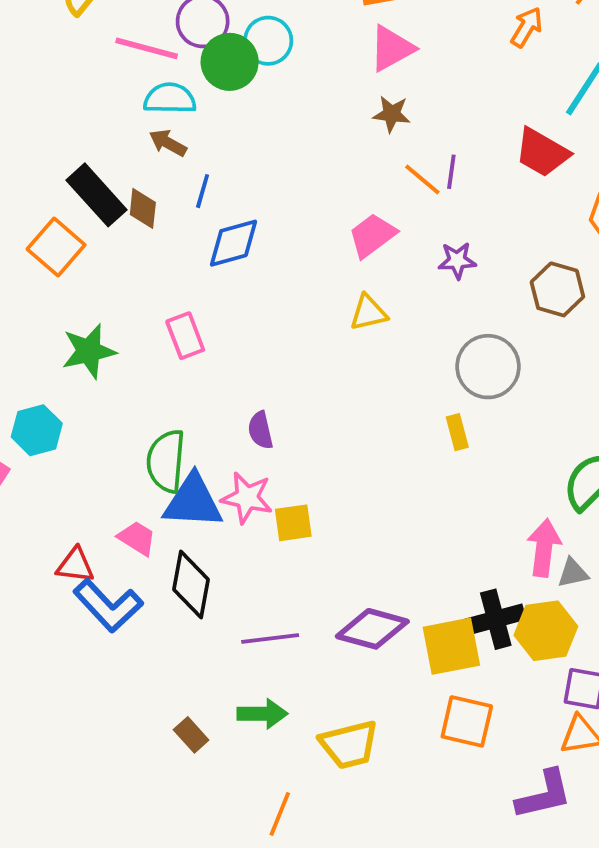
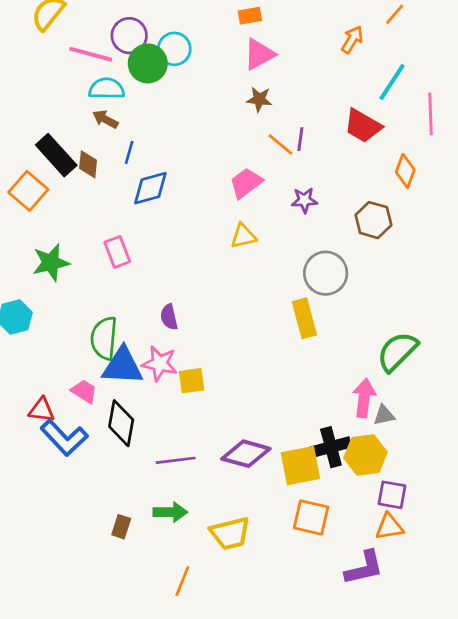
yellow rectangle: (457, 432) -> (304, 318), size x1.6
brown rectangle: (191, 735) -> (121, 527), turned 60

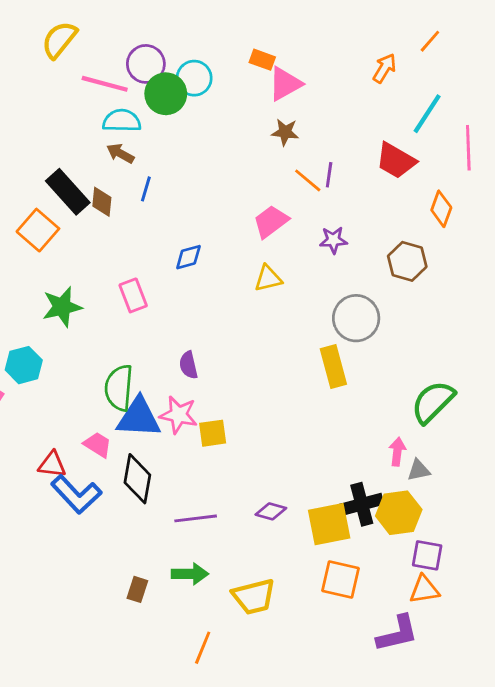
orange rectangle: (250, 16) -> (262, 60), moved, turned 30
blue diamond: (150, 188) -> (188, 257), moved, size x0.7
pink arrow: (364, 398) -> (397, 452), size x0.7
purple diamond: (246, 454) -> (271, 511), size x0.6

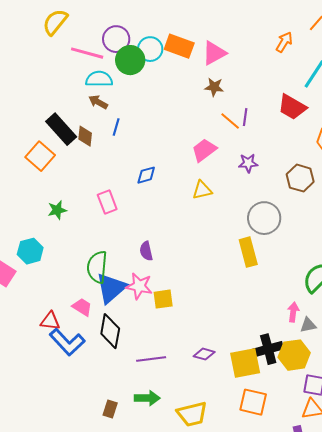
orange rectangle: (262, 60) -> (179, 46), moved, size x1.6
green star: (62, 307) -> (57, 210), size x0.7
blue triangle: (139, 418) -> (111, 288), turned -44

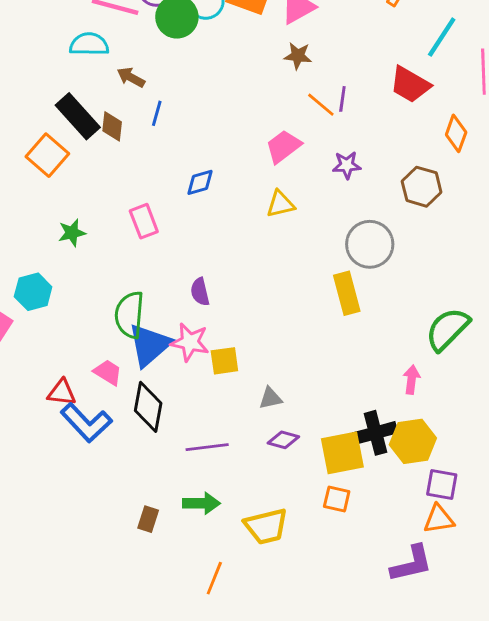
cyan semicircle: (99, 79) -> (89, 44), moved
gray triangle: (308, 325) -> (270, 398), moved
orange square: (253, 402) -> (337, 499), moved, size x0.7

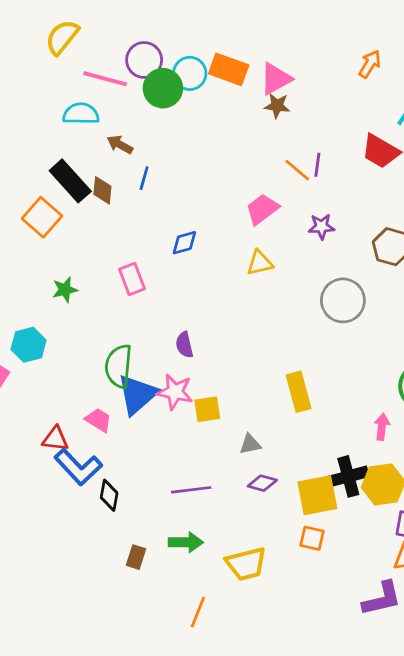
brown star: (298, 56) -> (277, 106), moved
yellow rectangle: (347, 293) -> (299, 392), moved
black diamond: (148, 407) -> (109, 495), moved, size x0.7

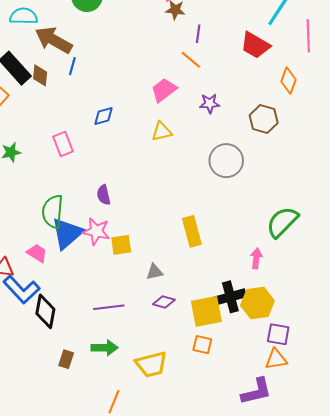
brown arrow: (120, 145) -> (54, 40), size x1.8
purple line: (317, 165) -> (198, 34), moved
black diamond: (109, 495) -> (45, 311), size x1.4

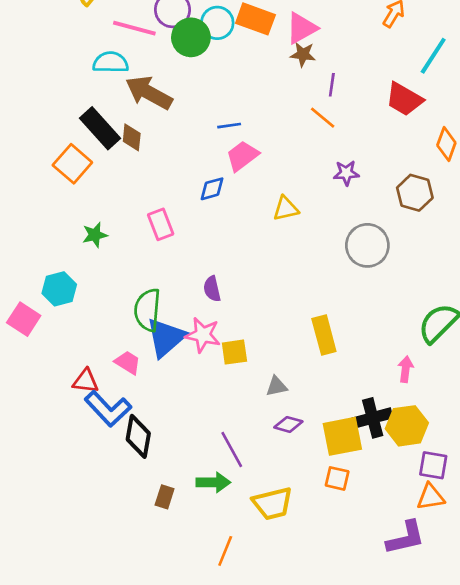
blue line: (72, 66) -> (229, 126), moved, turned 66
pink trapezoid: (164, 90) -> (242, 156), moved
purple line: (109, 307) -> (232, 450), moved, turned 68

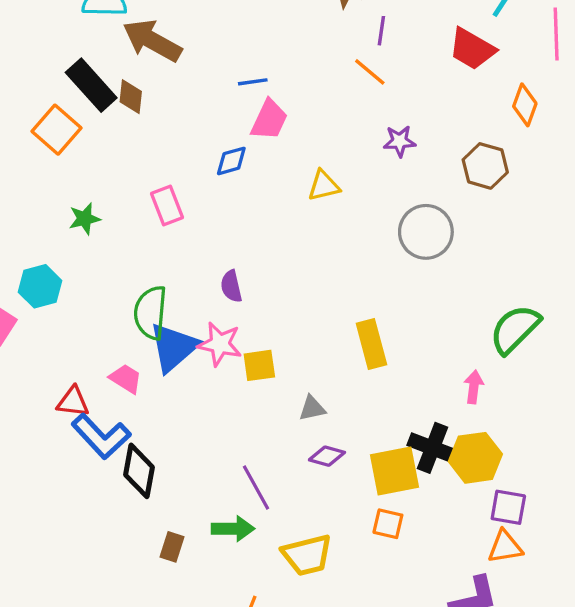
pink trapezoid: (242, 156) -> (269, 120), turned 152
black cross: (373, 418) -> (432, 448), turned 36

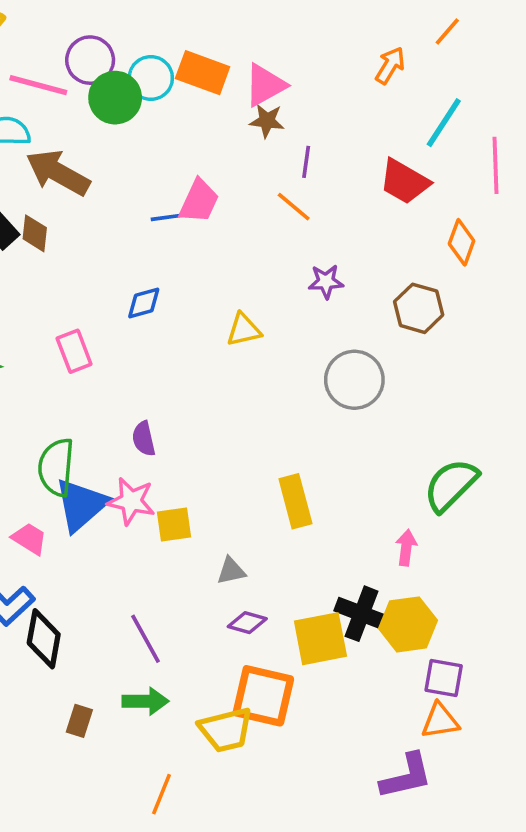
pink trapezoid: (269, 120) -> (199, 201), moved
purple line: (256, 487) -> (145, 639), moved
orange square: (388, 524) -> (263, 696), moved, size x1.8

